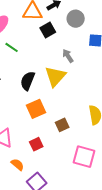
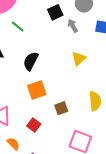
gray arrow: (68, 56) -> (73, 26), moved
yellow triangle: (55, 76) -> (79, 59), moved, size x0.7
red square: (36, 144) -> (34, 125), turned -32

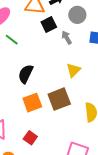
brown square: (61, 108) -> (59, 99), moved, size x1.6

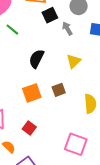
black semicircle: (26, 74) -> (37, 59), moved
brown square: (59, 99) -> (59, 90), size x0.6

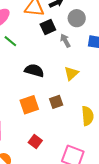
black semicircle: (37, 59) -> (34, 70), turned 78
red square: (29, 128) -> (35, 141), moved

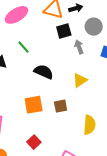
green line: (10, 41) -> (24, 47), moved

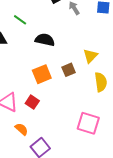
yellow triangle: (80, 80) -> (90, 56), moved
red square: (34, 142) -> (32, 102), moved

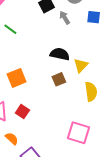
black semicircle: (45, 40) -> (60, 54), moved
orange square: (42, 74) -> (17, 78), moved

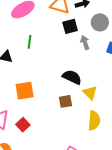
green line: (10, 29) -> (29, 42), turned 48
yellow triangle: (81, 65) -> (90, 93), turned -42

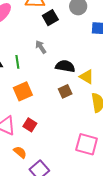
green line: (29, 42) -> (17, 62), moved
gray arrow: (85, 43) -> (41, 47), moved

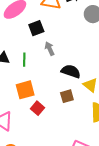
black square: (50, 18) -> (36, 28), moved
red square: (30, 125) -> (38, 108), moved

